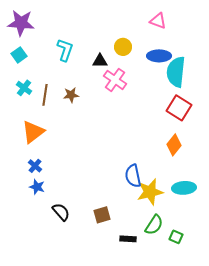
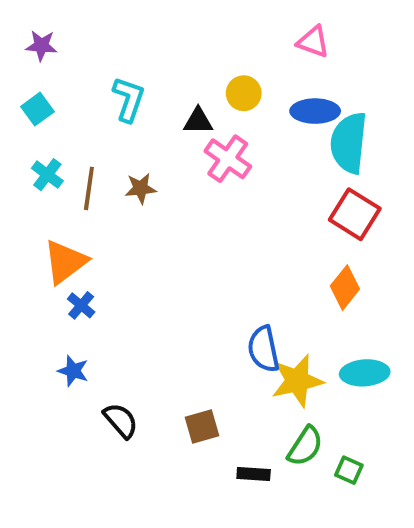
purple star: (21, 23) -> (41, 46), size x0.6
blue cross: (35, 166) -> (81, 305), moved

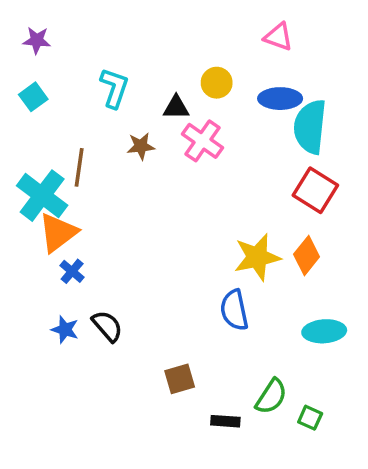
cyan cross: (47, 175) -> (42, 196), moved, size x1.8
brown star: (141, 188) -> (141, 146), moved
yellow star: (297, 381) -> (257, 257), moved
black semicircle: (121, 420) -> (107, 326), moved

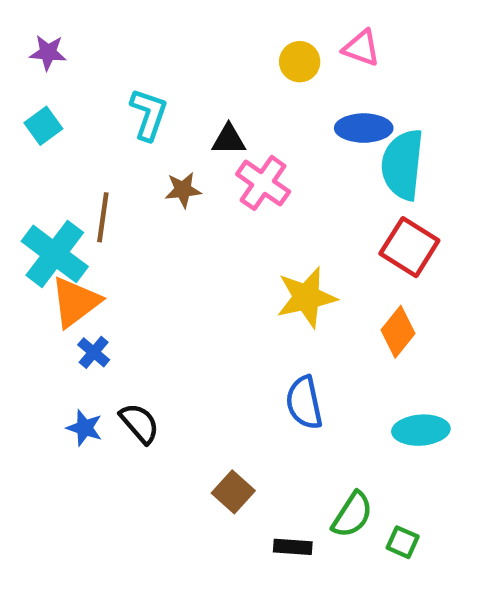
yellow circle: (217, 83) -> (300, 62), moved
yellow star: (257, 257) -> (307, 297), moved
brown square: (180, 379) -> (233, 492), turned -32

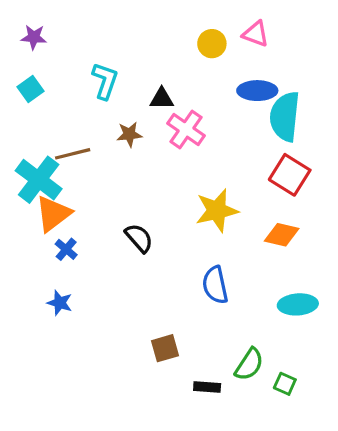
brown line: (103, 217) -> (73, 154), turned 68
orange diamond: (398, 332) -> (282, 235), turned 64
black semicircle: (139, 423) -> (139, 238), moved
brown square: (233, 492) -> (165, 348), turned 32

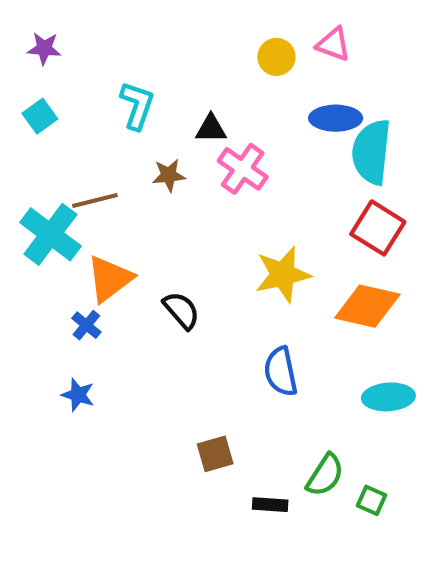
orange triangle: (53, 214) -> (110, 279), moved
orange diamond: (282, 235) -> (367, 306), size x1.4

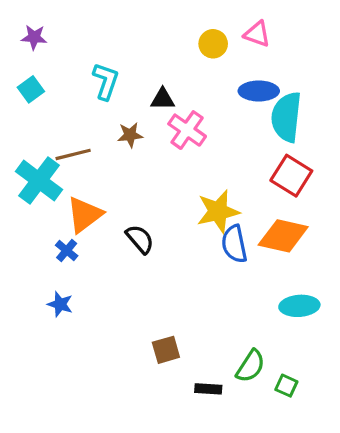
blue semicircle: (281, 372) -> (234, 244), moved

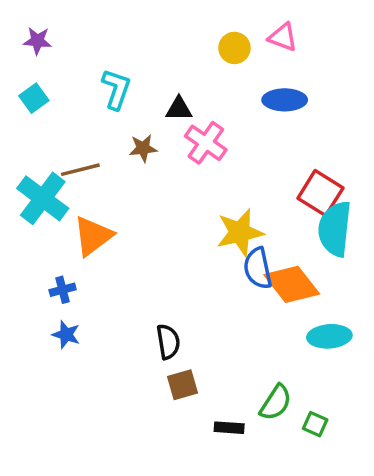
cyan semicircle: (286, 117) -> (335, 229), moved
orange diamond: (283, 236) -> (292, 284), moved, turned 39
black semicircle: (140, 239) -> (168, 342), moved, turned 32
blue cross: (67, 251) -> (63, 290), moved, turned 35

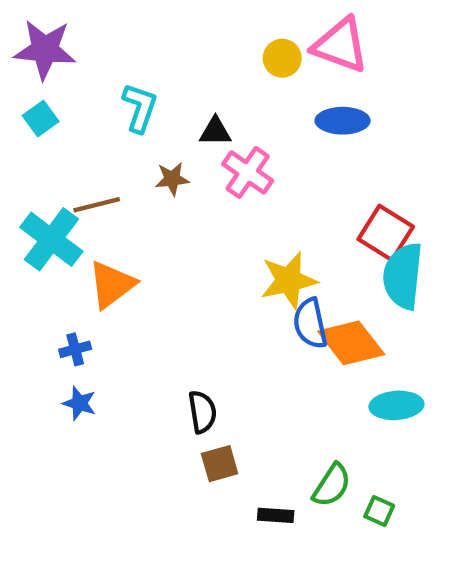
pink triangle: (283, 37) -> (340, 45), size x1.6
purple star: (37, 41) -> (45, 50), size x1.8

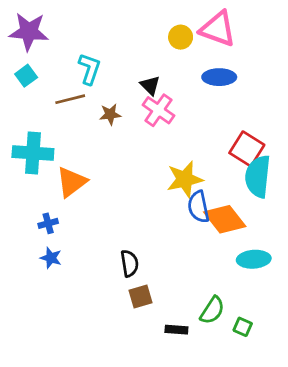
black triangle: (215, 131) -> (150, 85), moved, turned 45
brown line: (97, 205) -> (70, 99), moved
cyan cross: (51, 239) -> (33, 153), turned -33

